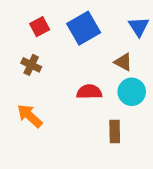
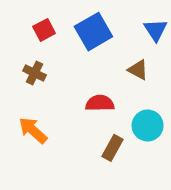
cyan circle: (132, 92) -> (148, 125), moved
brown rectangle: (115, 131) -> (113, 148), moved, turned 30

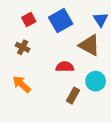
brown triangle: (138, 70) -> (89, 45), size x1.6

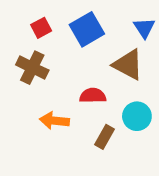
brown cross: (23, 47) -> (32, 68), size x1.5
orange arrow: (22, 84) -> (54, 121), moved, turned -36

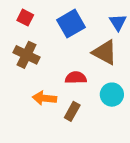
red square: (41, 28) -> (25, 18), moved, turned -35
brown rectangle: (105, 137) -> (72, 111), moved

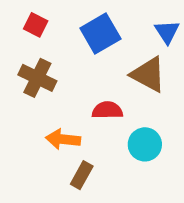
cyan circle: (112, 95) -> (145, 144), moved
brown rectangle: (72, 111) -> (82, 175), moved

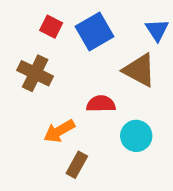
red square: (36, 25) -> (51, 27), moved
orange arrow: (63, 139) -> (59, 131), turned -36

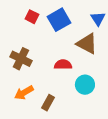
brown cross: (35, 73) -> (21, 59), moved
orange arrow: (59, 131) -> (24, 93), moved

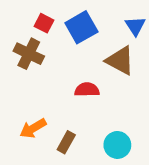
brown cross: (21, 59) -> (29, 54), moved
cyan circle: (85, 85) -> (117, 145), moved

